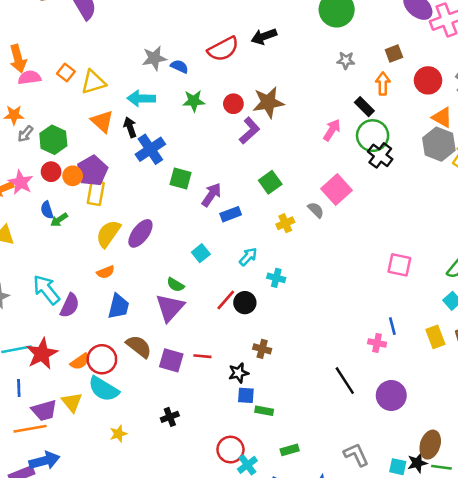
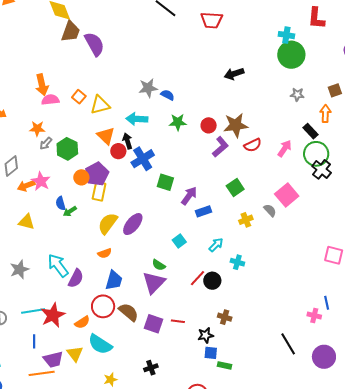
red semicircle: (223, 49) -> (253, 145), moved, size x0.7
red circle: (51, 172) -> (118, 151), moved
red circle: (102, 359) -> (103, 306), moved

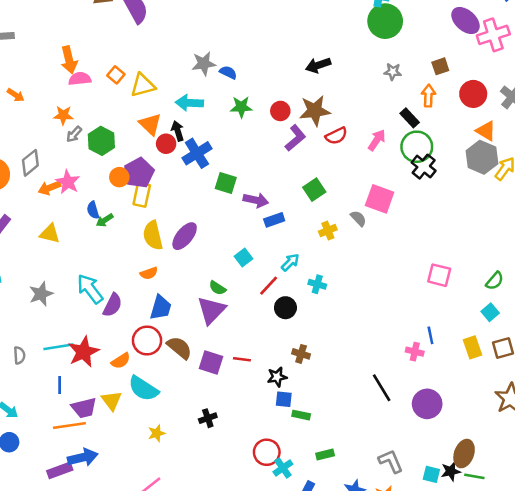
black arrow: (234, 74) -> (318, 65), moved
pink square: (287, 195) -> (380, 199), turned -30
purple arrow: (189, 196) -> (256, 200), turned 66
yellow semicircle: (108, 223) -> (153, 235), turned -50
red line: (198, 278) -> (269, 286), moved

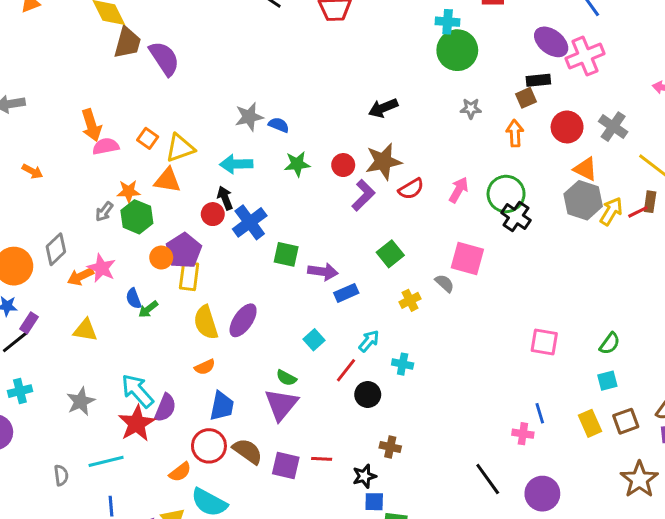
orange star: (63, 115) -> (129, 191), moved
black rectangle: (410, 118) -> (538, 80), moved, turned -48
orange triangle: (150, 124) -> (167, 180), moved, turned -30
cyan square: (490, 312) -> (607, 381), turned 30
red star: (83, 352) -> (137, 423), moved

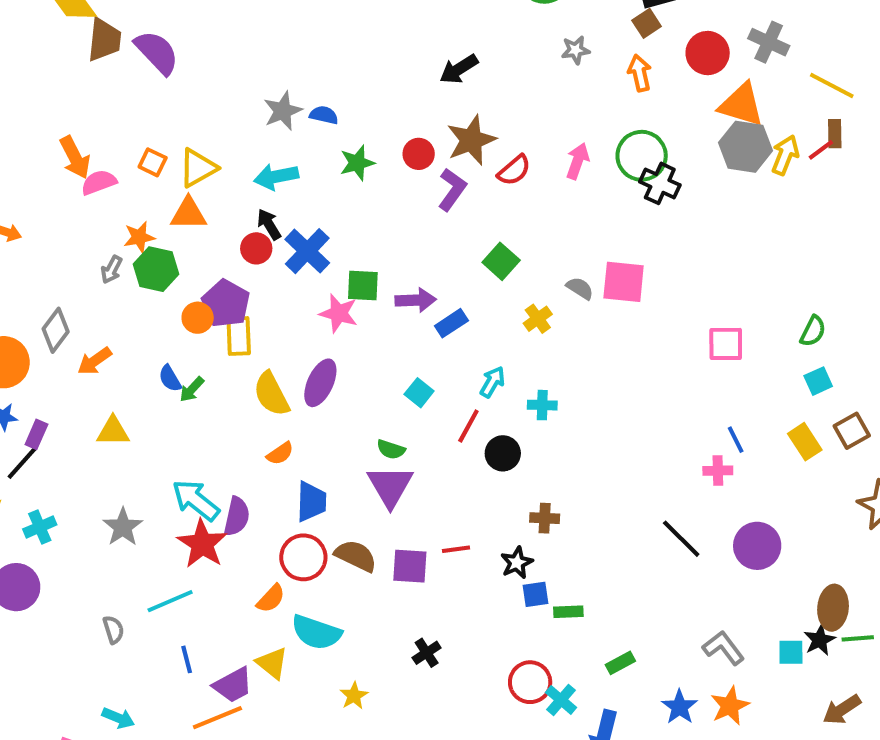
orange triangle: (585, 169) -> (741, 105), size x1.4
pink square: (467, 259) -> (624, 282), moved
pink star: (102, 268) -> (339, 313), moved

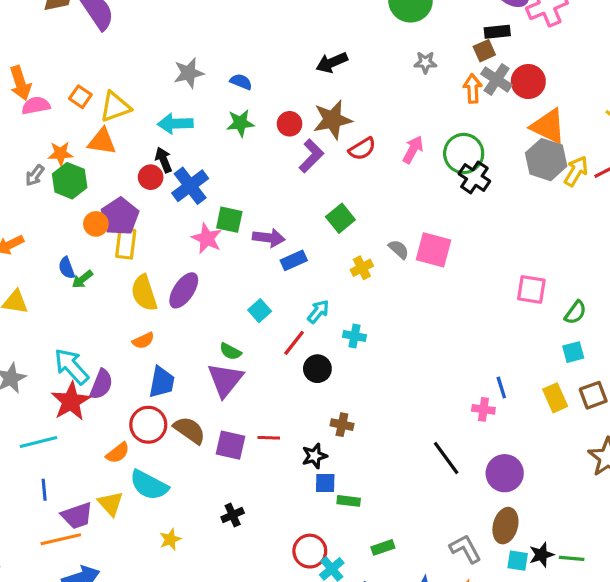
gray cross: (769, 42) -> (497, 79), moved
blue semicircle: (324, 115) -> (241, 82), moved
pink square: (726, 344) -> (531, 289), moved
brown ellipse: (833, 608) -> (505, 526), moved

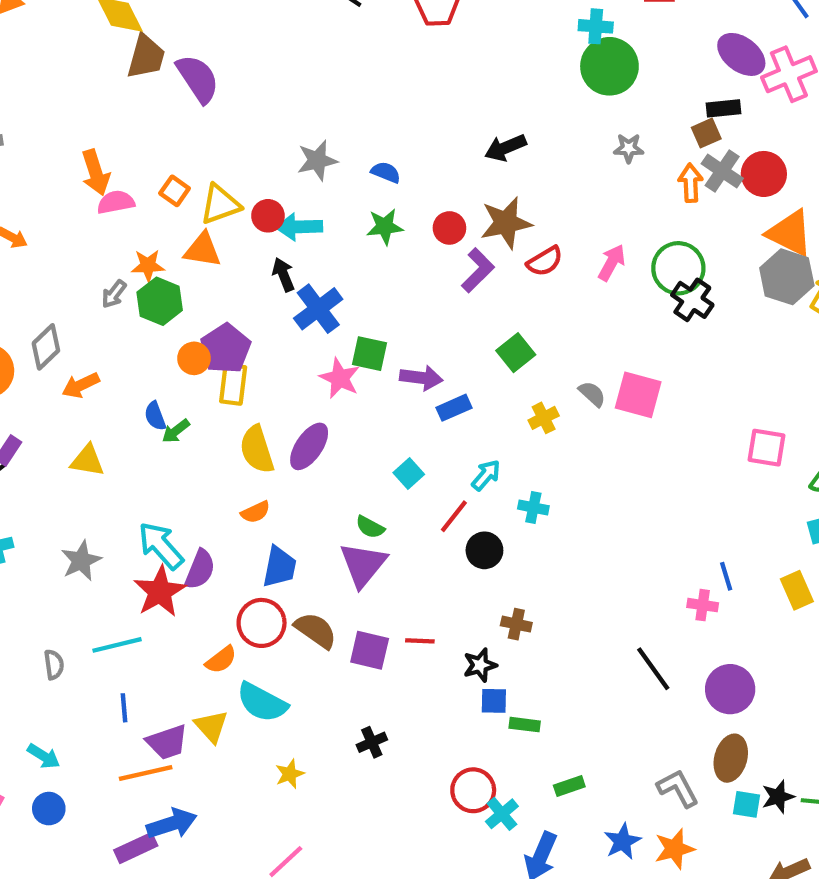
red circle: (151, 177) -> (268, 216), moved

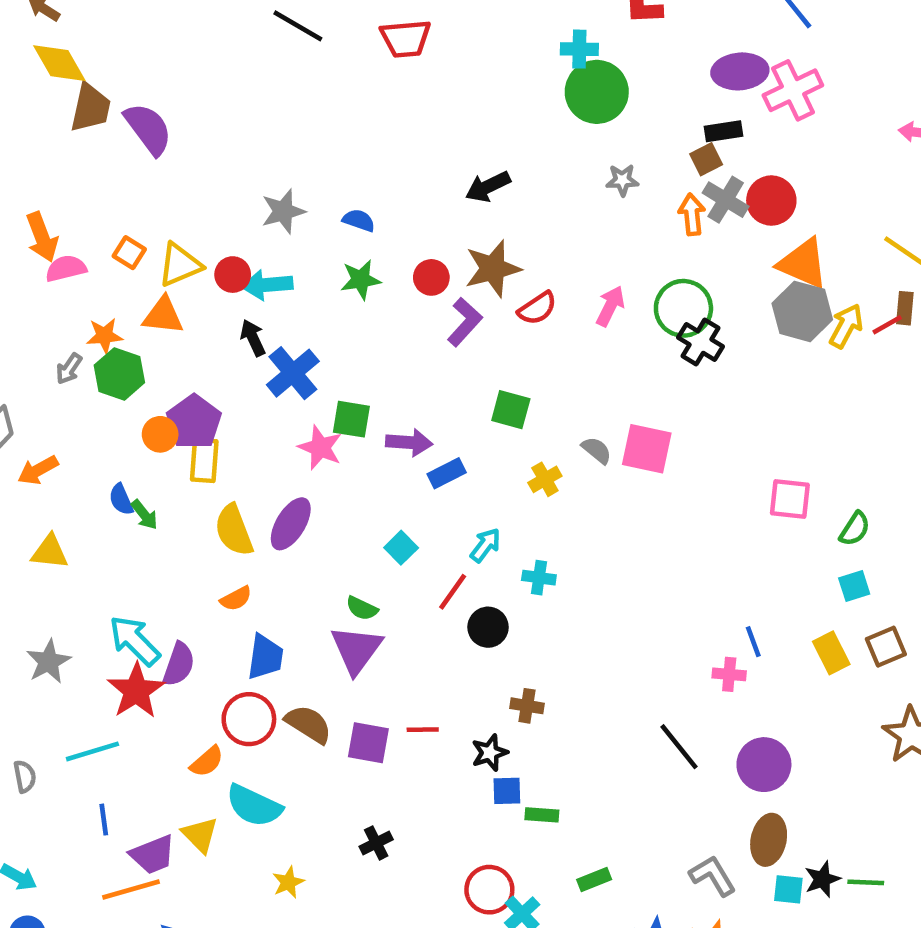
purple ellipse: (741, 54) -> (740, 71), turned -39
green square: (516, 353) -> (511, 410), turned -33
green arrow: (176, 431) -> (144, 515), turned -88

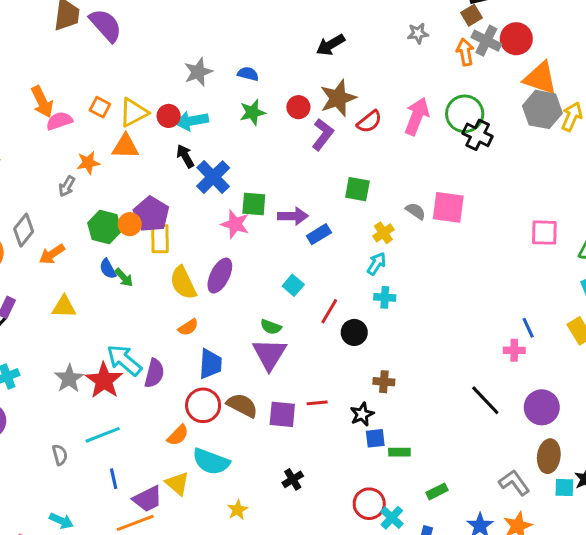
pink arrow: (610, 306) -> (417, 116), size x1.4
green hexagon: (119, 374) -> (105, 227), moved
cyan arrow: (485, 545) -> (376, 264), moved
red star: (136, 691) -> (104, 381), moved

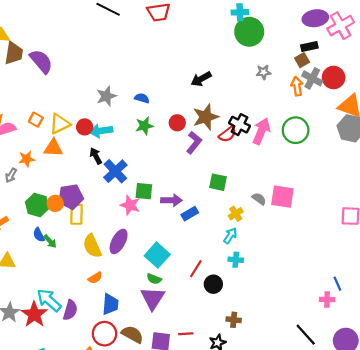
black cross: (478, 135) -> (239, 125), moved
purple pentagon: (151, 214) -> (71, 197), turned 30
cyan square: (293, 285) -> (157, 255), moved, size x1.6

